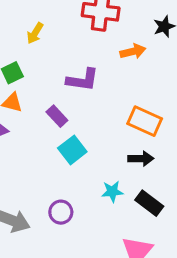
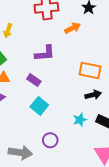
cyan square: (72, 150) -> (39, 106), moved

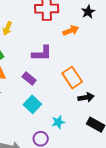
orange rectangle: (90, 70) -> (72, 78), moved, turned 40
cyan star: (80, 120) -> (58, 122), moved

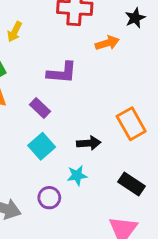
orange rectangle: (72, 78) -> (131, 124), moved
black arrow: (86, 97) -> (89, 143), moved

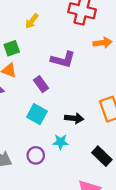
cyan square: (42, 146) -> (37, 114), turned -30

